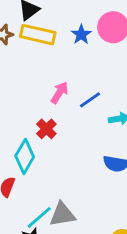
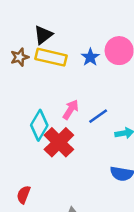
red cross: (46, 129) -> (59, 142), size x1.6
cyan diamond: (25, 156) -> (39, 125), moved

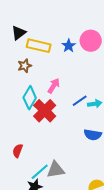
black triangle: (43, 35) -> (19, 33), moved
brown star: (20, 57) -> (25, 66), moved
blue line: (98, 116) -> (80, 101), moved

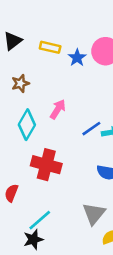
yellow rectangle: (39, 46) -> (50, 47), moved, size x0.7
red cross: (45, 111) -> (46, 165), moved, turned -30
gray triangle: (56, 170) -> (94, 214), moved, turned -42

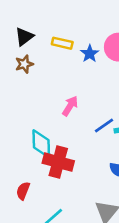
brown star: (20, 83) -> (24, 64), moved
cyan diamond: (27, 125) -> (41, 144), moved, turned -32

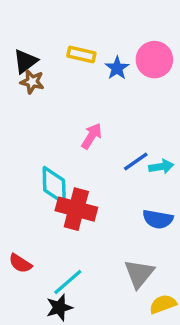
black triangle: (24, 37) -> (25, 61), moved
brown star: (24, 64) -> (32, 82), turned 30
red semicircle: (23, 191) -> (20, 263), moved, turned -78

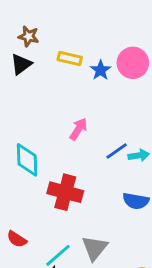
brown star: (32, 82) -> (29, 36), moved
cyan diamond: (54, 185) -> (27, 160), moved
gray triangle: (139, 274) -> (95, 248), moved

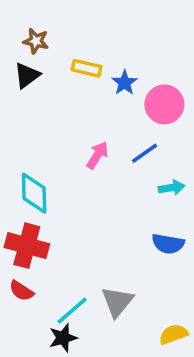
pink circle: (133, 63) -> (164, 104), moved
blue line: (117, 151) -> (144, 153), moved
red cross: (65, 192) -> (27, 246), moved

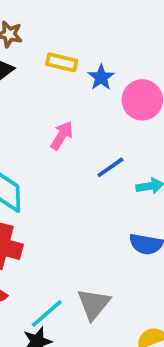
blue line: (144, 153) -> (110, 167), moved
pink arrow: (97, 155) -> (62, 135), moved

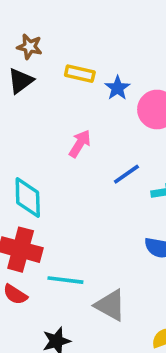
gray triangle: (94, 304) -> (110, 305), turned -40
cyan line: (47, 313) -> (65, 280), moved, turned 48

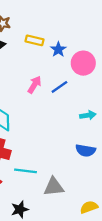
blue line: (126, 174) -> (59, 87), moved
gray triangle: (110, 305) -> (54, 187), turned -35

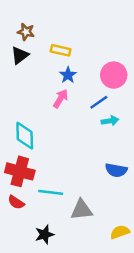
blue star: (58, 49) -> (68, 75), moved
blue line: (59, 87) -> (99, 102), moved
cyan arrow: (88, 115) -> (110, 121), moved

